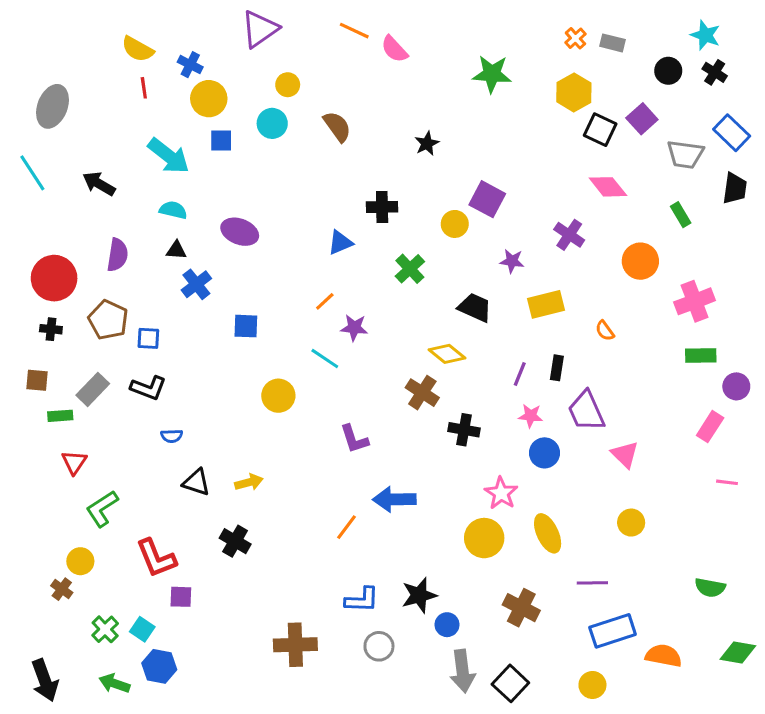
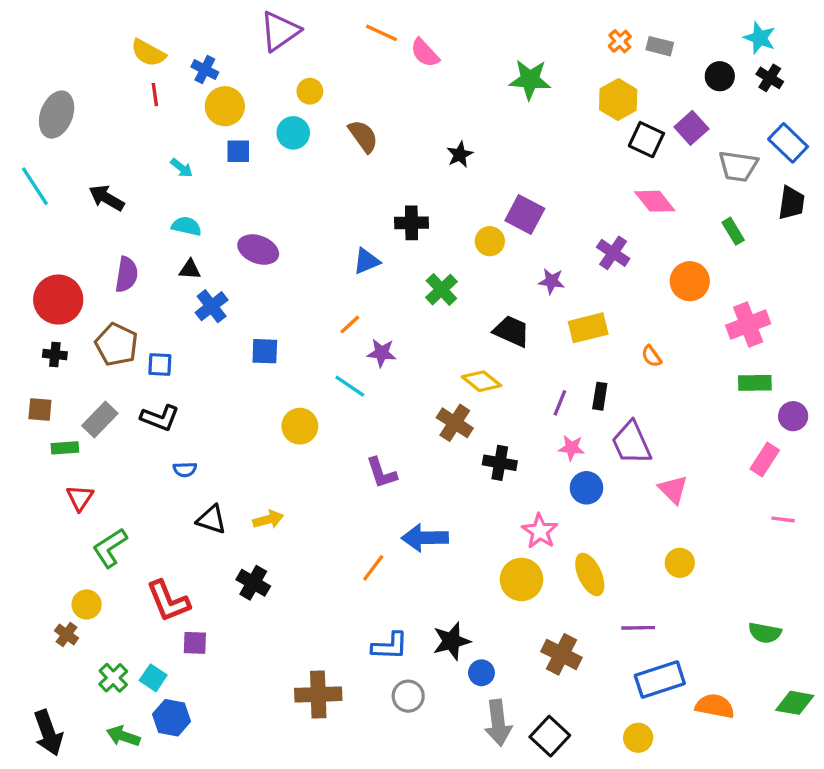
cyan arrow: (169, 156) -> (182, 168), size x0.5

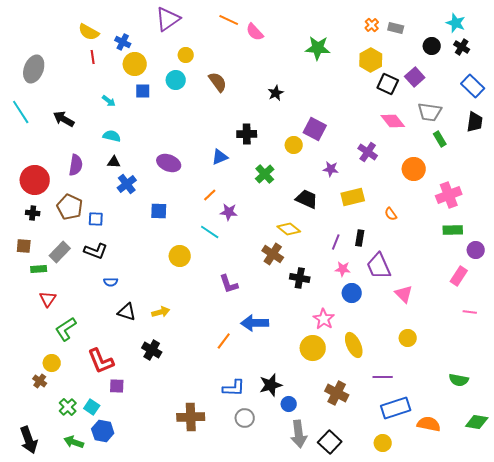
gray trapezoid: (738, 166) -> (430, 112), moved
purple ellipse: (258, 250) -> (169, 163), moved

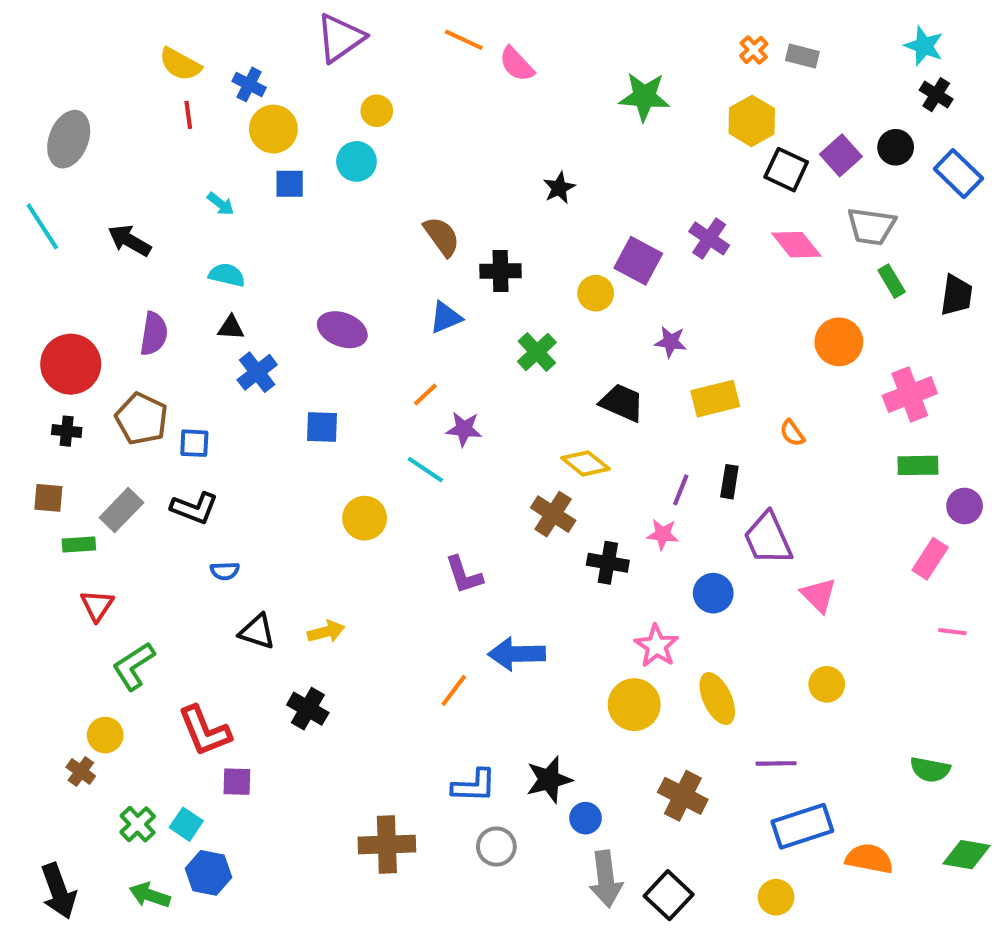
black circle: (432, 46) -> (896, 147), moved
brown semicircle: (218, 82) -> (442, 236), moved
black trapezoid: (475, 122) -> (956, 295), moved
purple cross: (368, 152) -> (709, 238), moved
pink star: (343, 269) -> (663, 534), moved

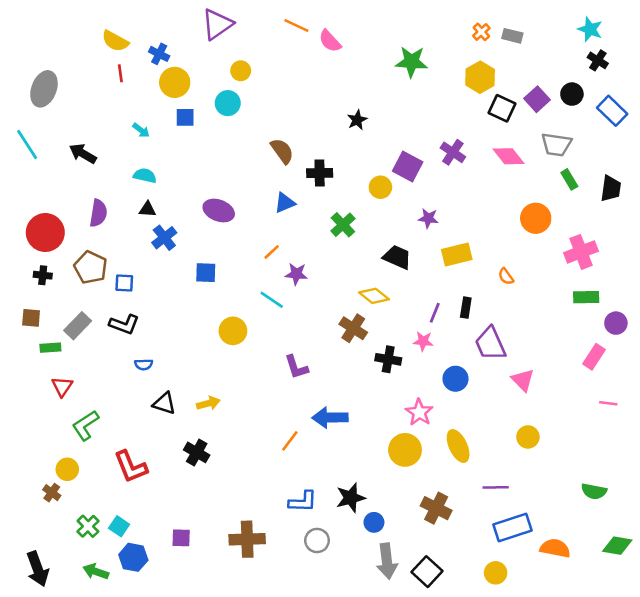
purple square: (237, 782) -> (181, 538), moved

